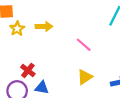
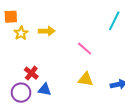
yellow triangle: (85, 77) -> (86, 79), turned 42

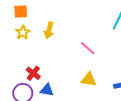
orange square: (11, 17) -> (21, 11), moved
yellow arrow: (47, 31) -> (49, 30), turned 105

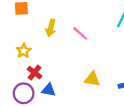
yellow star: (23, 32) -> (24, 51), moved
pink line: (88, 48) -> (80, 33), moved

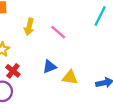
blue triangle: (49, 90) -> (50, 67), moved, turned -32

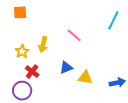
yellow arrow: (29, 27) -> (43, 44), moved

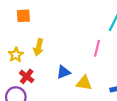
orange square: (20, 12) -> (23, 16), moved
pink line: (74, 35) -> (97, 48), moved, turned 63

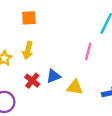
orange square: (23, 16) -> (29, 18), moved
red cross: (27, 76) -> (32, 81), moved

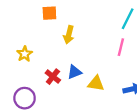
yellow arrow: (28, 50) -> (69, 35), moved
pink line: (88, 52) -> (121, 47), moved

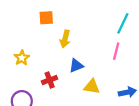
blue triangle: (74, 72) -> (76, 66), moved
red cross: (53, 77) -> (50, 80), turned 32

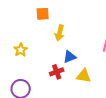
red cross: (50, 80) -> (57, 72), moved

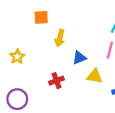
blue triangle: (70, 57) -> (79, 58), moved
yellow triangle: (84, 76) -> (95, 76), moved

